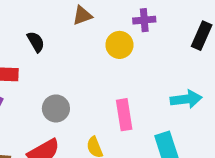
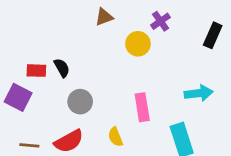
purple cross: (144, 20) -> (161, 21), turned -30
black semicircle: (36, 42) -> (62, 68), moved

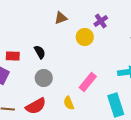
black semicircle: (62, 68) -> (40, 52), moved
pink rectangle: (142, 107) -> (88, 82), turned 48

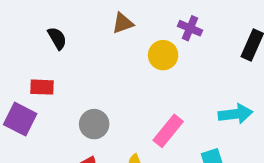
purple cross: (101, 21) -> (190, 28), turned -32
black semicircle: (40, 52) -> (57, 38), moved

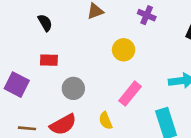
yellow circle: (163, 55) -> (124, 50), moved
red rectangle: (42, 87) -> (49, 60), moved

